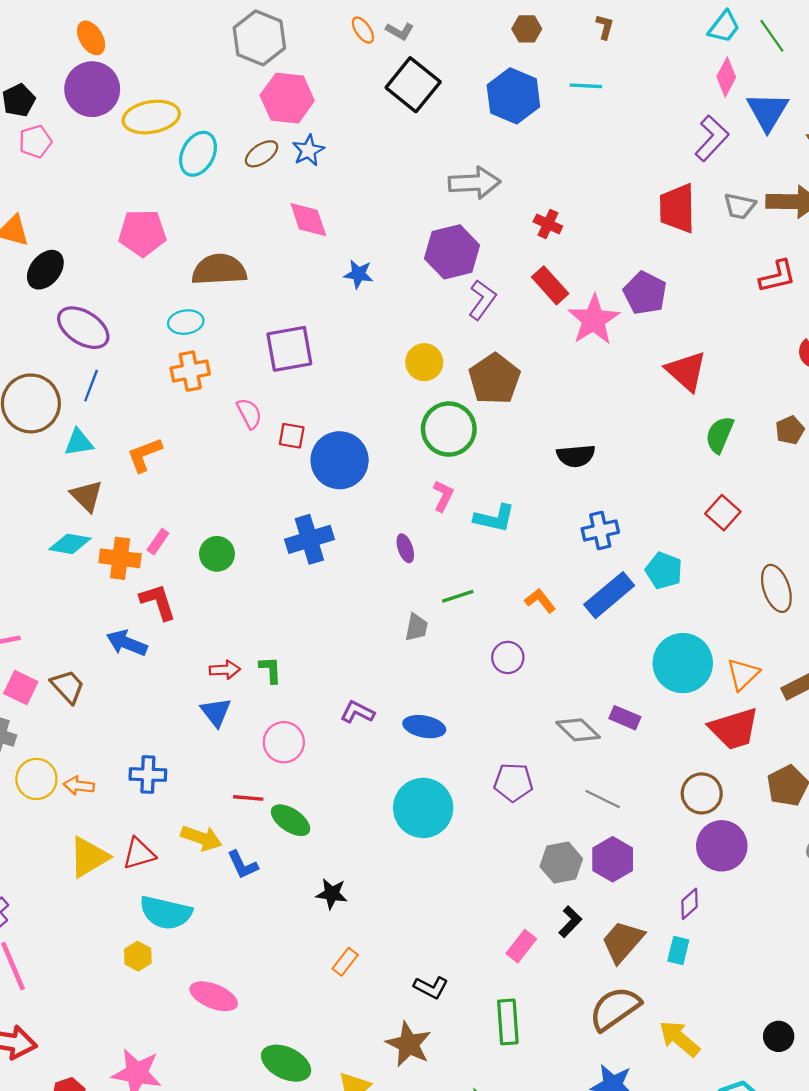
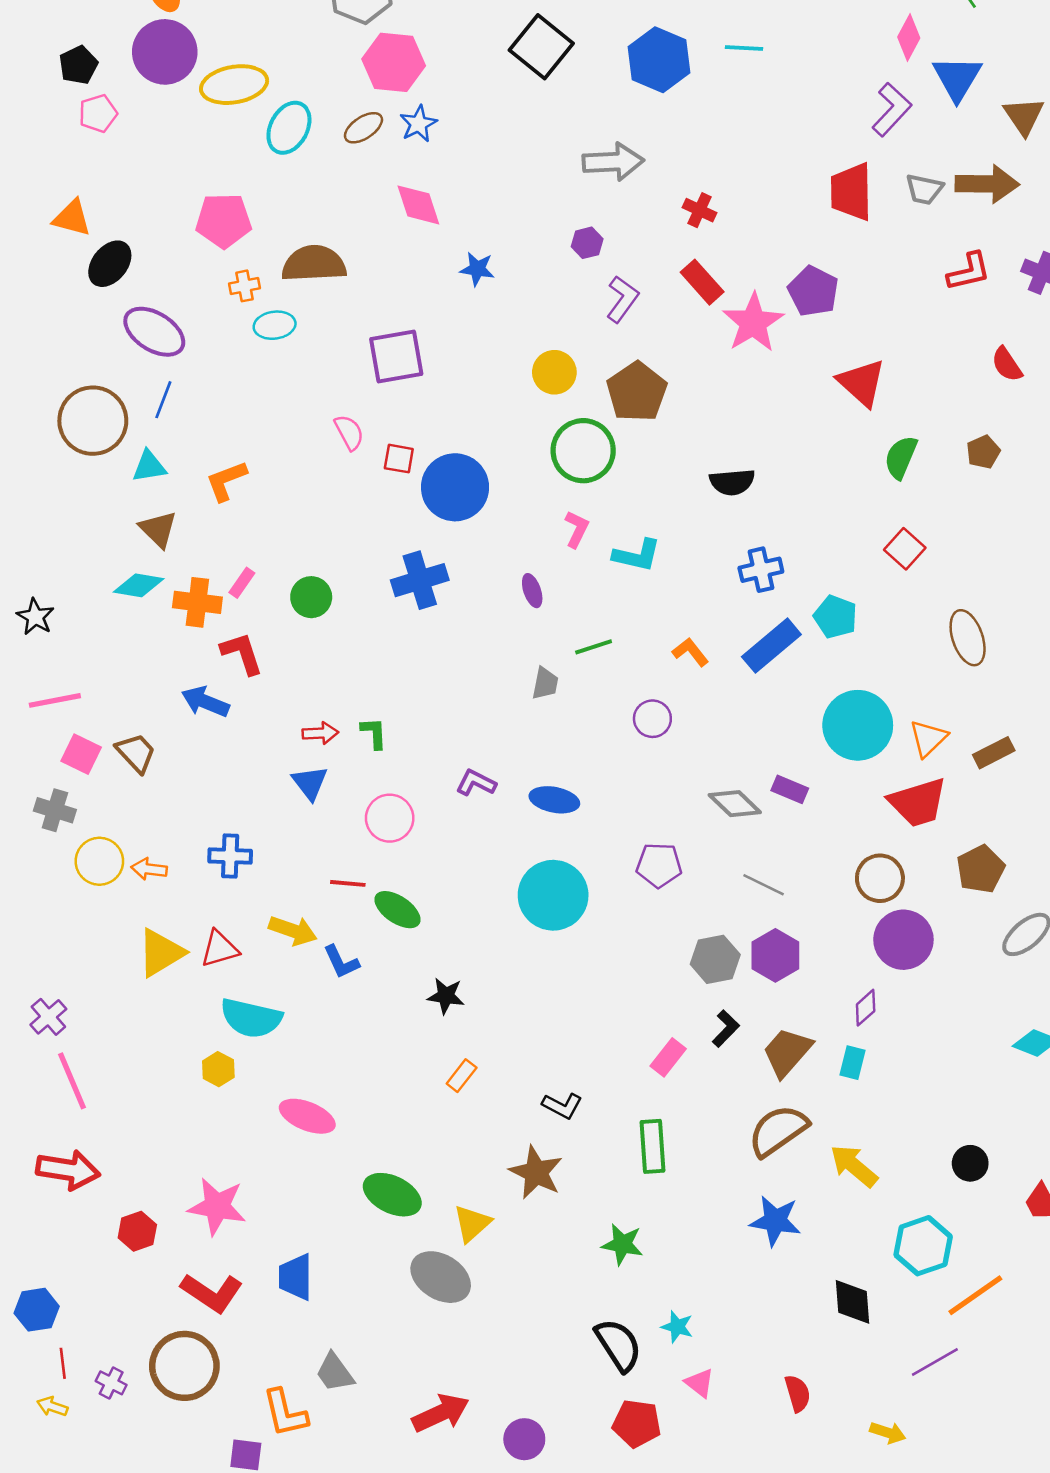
purple hexagon: (452, 252) -> (587, 243), size x0.5
orange cross: (190, 371) -> (245, 286), moved, size x0.7

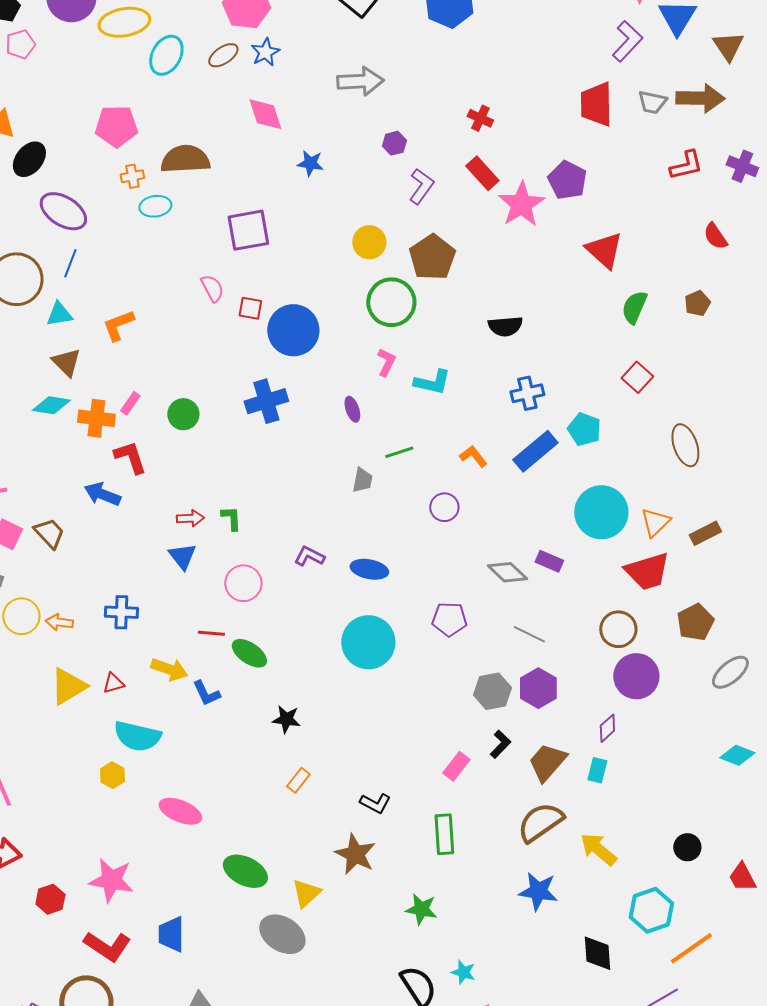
gray arrow: (613, 162) -> (360, 81), moved
red triangle: (220, 949) -> (113, 683), size x0.7

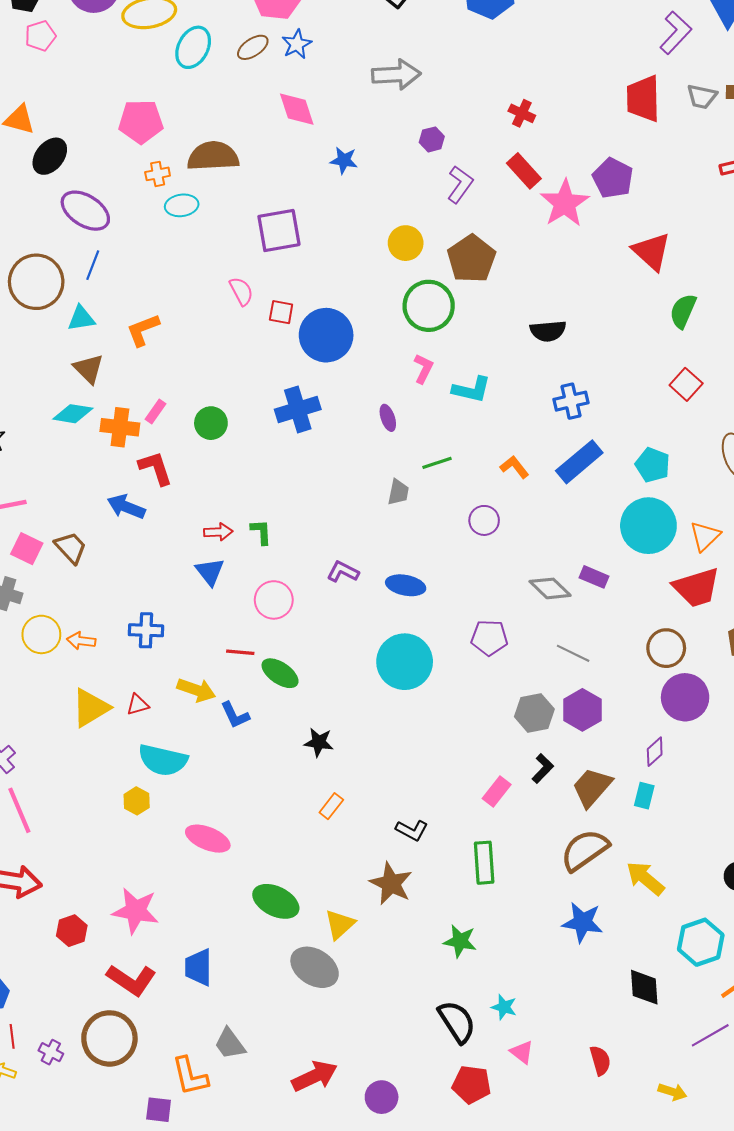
cyan pentagon: (584, 429) -> (653, 465), moved

